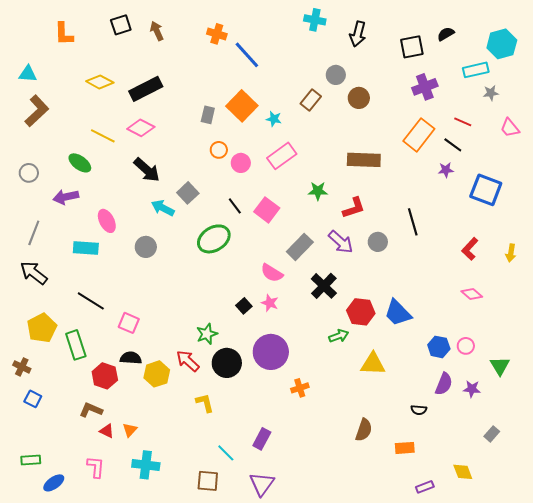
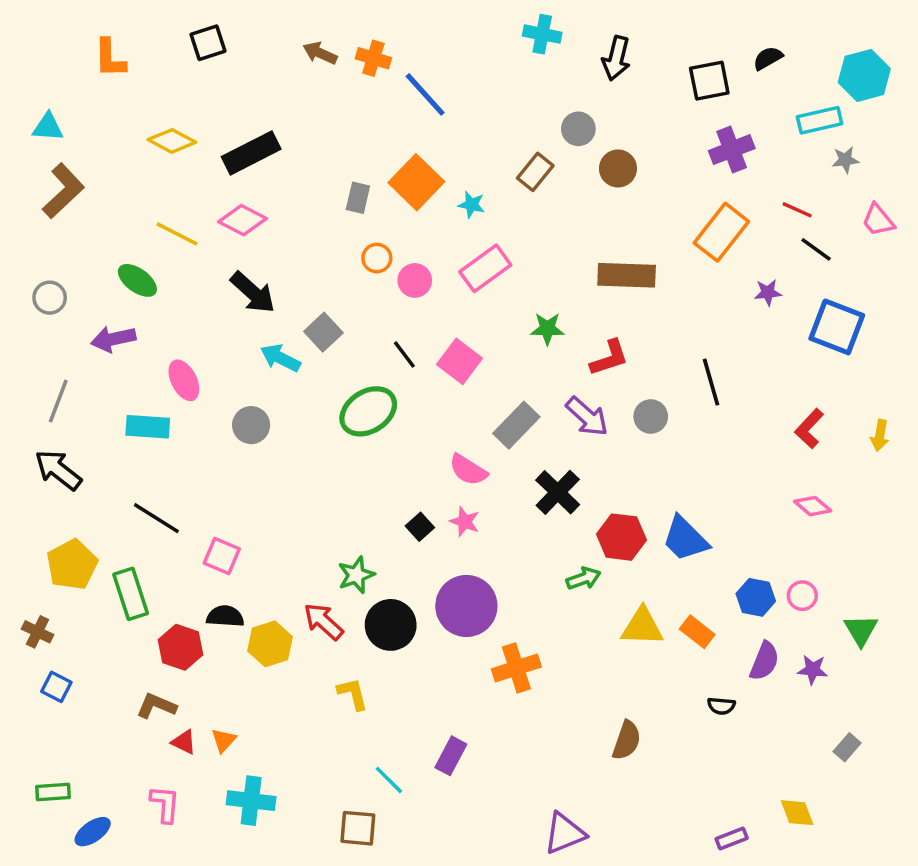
brown arrow: (157, 31) -> (320, 53), moved, turned -42
black line: (453, 145) -> (816, 249), moved
orange cross: (300, 388) -> (516, 668), size x1.5
orange rectangle: (405, 448) -> (697, 632), moved, turned 42
purple triangle: (262, 484) -> (565, 833), moved, turned 32

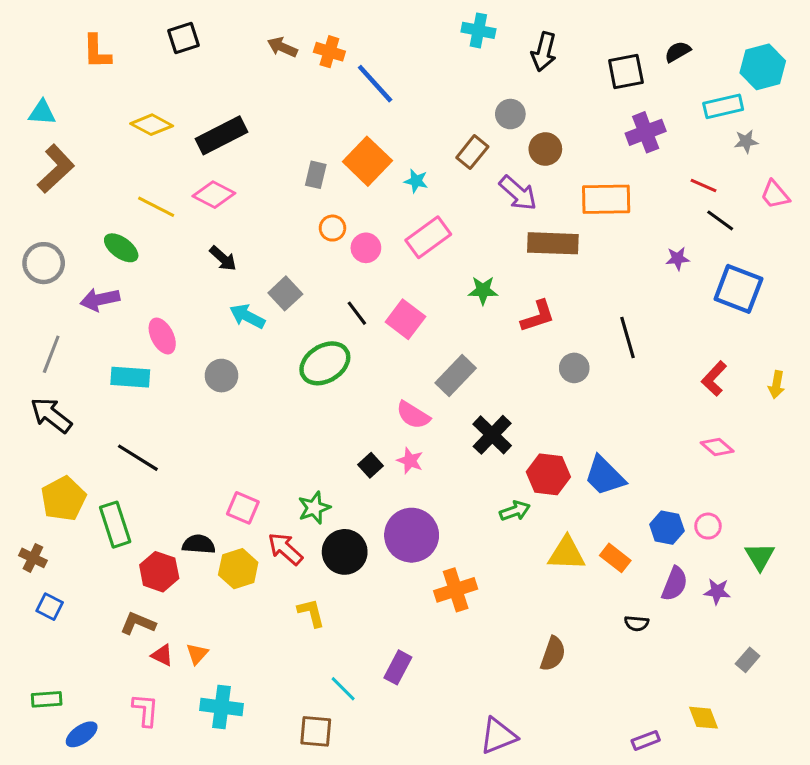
orange rectangle: (721, 232) -> (606, 199), moved, turned 51
black arrow: (253, 292) -> (223, 258), size x0.7
gray circle: (50, 298) -> (44, 263), size x1.4
purple arrow: (587, 416) -> (518, 193), moved
pink square: (222, 556) -> (243, 508), moved

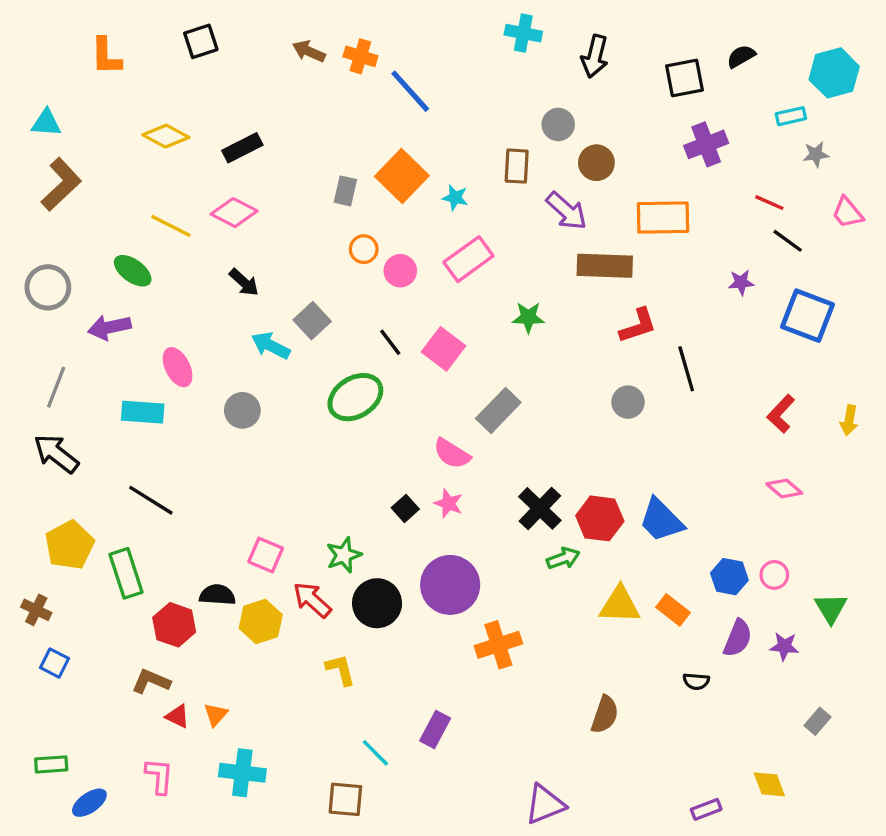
cyan rectangle: (723, 106) -> (791, 116), size x0.7
black rectangle: (221, 135) -> (242, 148), size x0.7
brown rectangle: (472, 152) -> (517, 166), turned -36
red L-shape: (538, 316) -> (638, 326), moved
black cross: (492, 435) -> (540, 508), moved

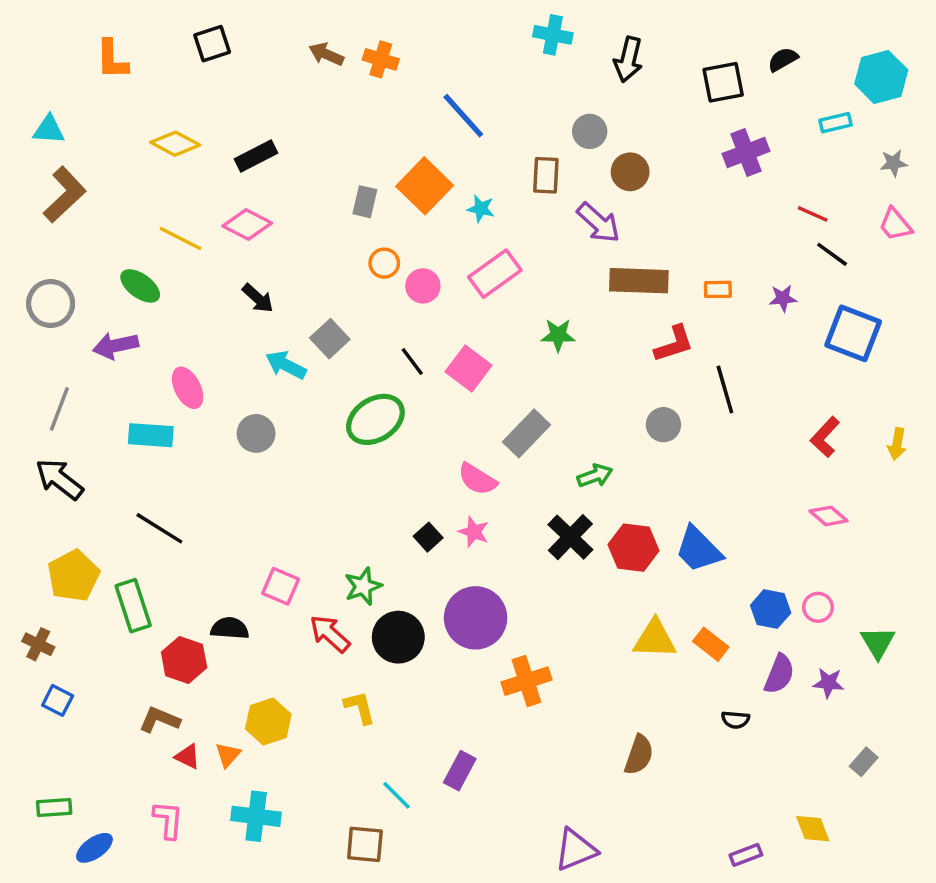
blue line: (410, 91) -> (463, 116), moved
gray star: (816, 154) -> (894, 163), moved
orange rectangle: (663, 218) -> (718, 289), moved, size x0.5
green arrow: (563, 558) -> (595, 476), moved
yellow hexagon: (261, 621) -> (268, 721), moved

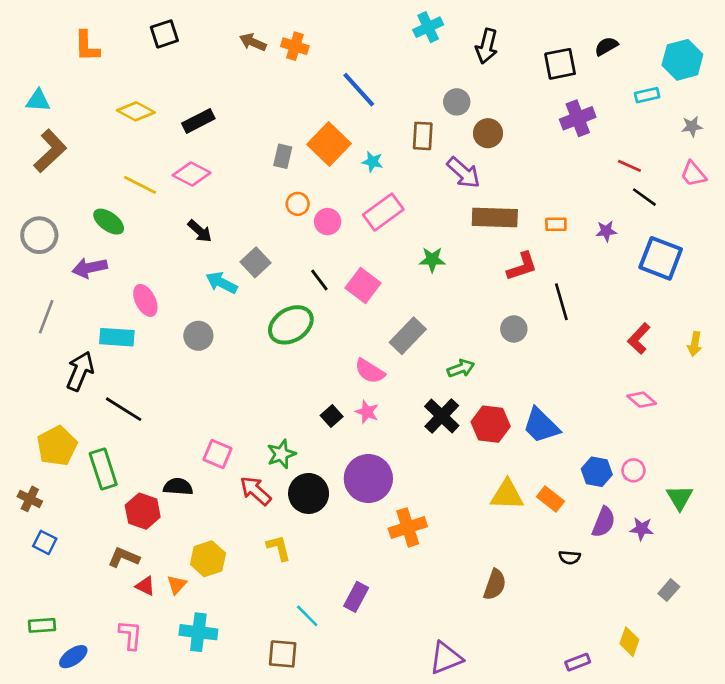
cyan cross: (553, 35) -> (428, 27), turned -36
black arrow: (59, 479) -> (80, 371), moved, turned 75
yellow diamond: (813, 829) -> (629, 642), turned 40

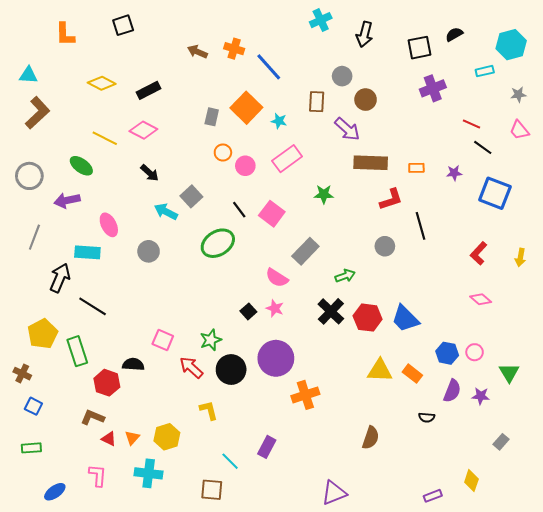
brown arrow: (253, 42) -> (197, 52), moved
orange cross: (295, 46) -> (234, 49), moved
yellow hexagon: (208, 559) -> (167, 437), moved
green rectangle: (42, 625) -> (31, 448), moved

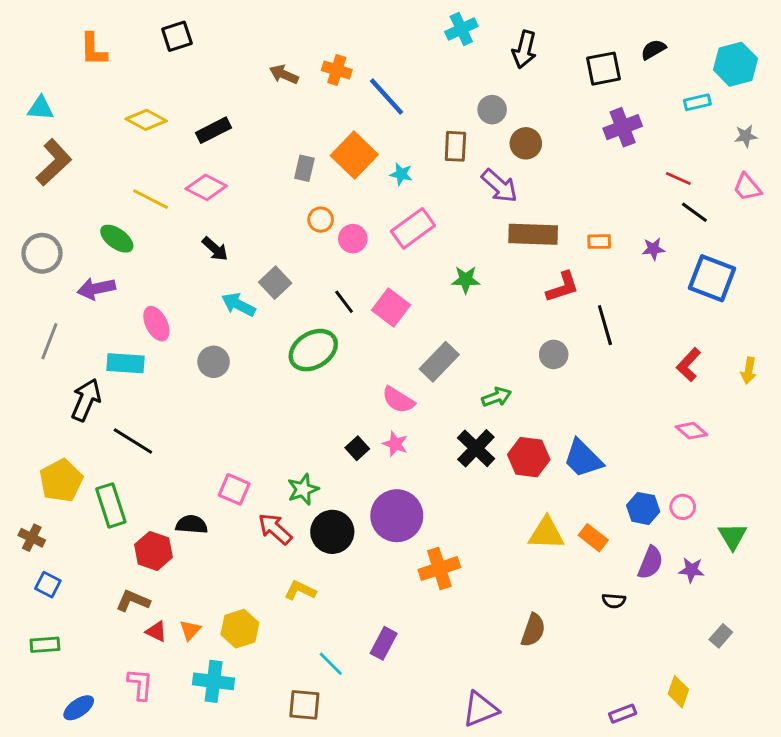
yellow L-shape: (209, 410) -> (300, 590), turned -50

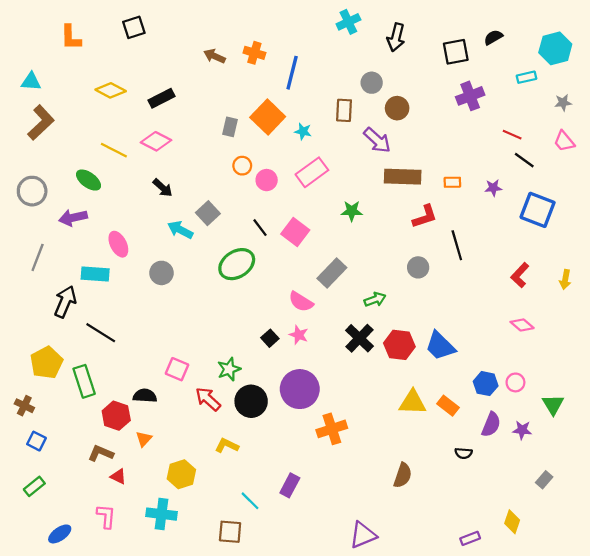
blue line: (387, 96) -> (292, 73), turned 56
orange triangle: (190, 630) -> (144, 439), moved
green rectangle: (45, 645) -> (34, 486), turned -35

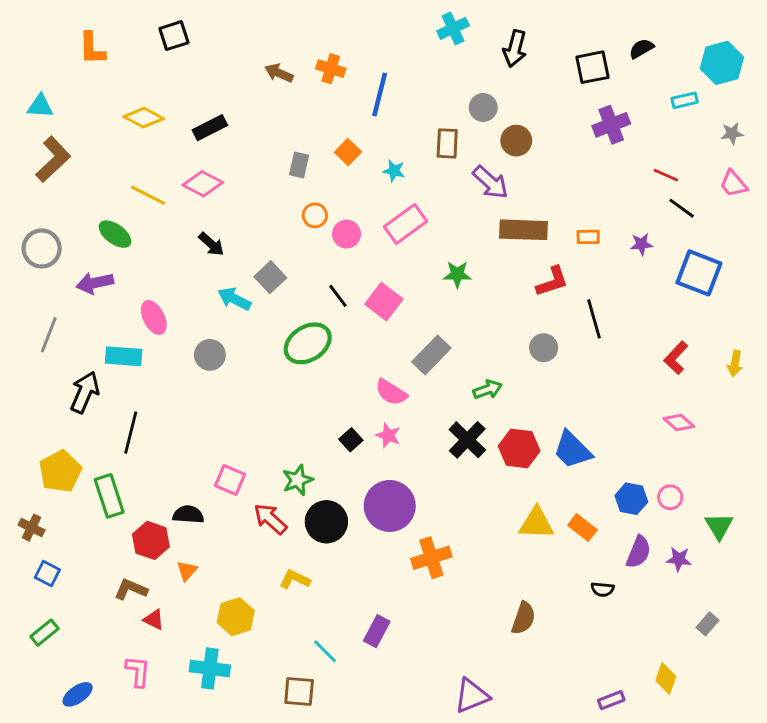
orange square: (268, 117) -> (348, 152), size x0.6
black line: (101, 333) -> (131, 433), turned 72

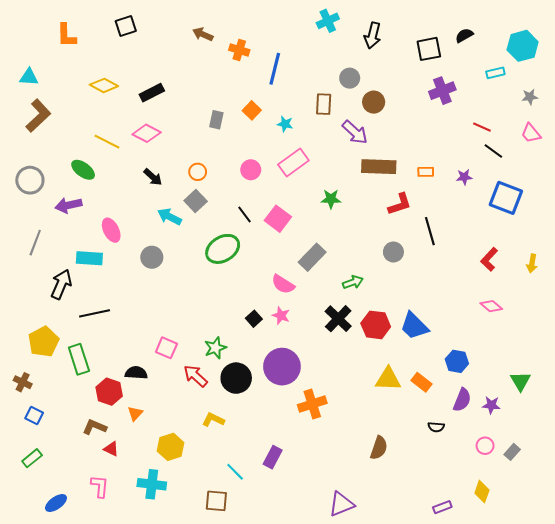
brown arrow: (279, 73) -> (203, 34), moved
orange circle: (315, 215) -> (198, 172), moved
black line: (131, 433) -> (95, 313), turned 64
pink circle: (670, 497) -> (485, 446), moved

